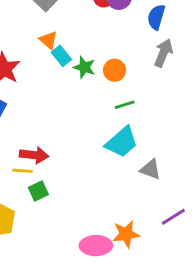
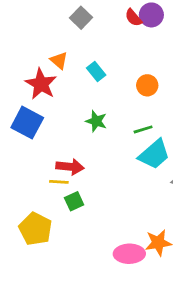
orange triangle: (48, 40) -> (59, 60), moved
green star: (84, 67) -> (96, 121), moved
green line: (125, 105) -> (143, 129), moved

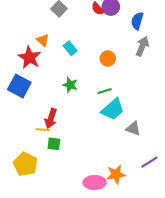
red arrow: (70, 167) -> (51, 118), turned 102
green square: (74, 201) -> (54, 144), turned 32

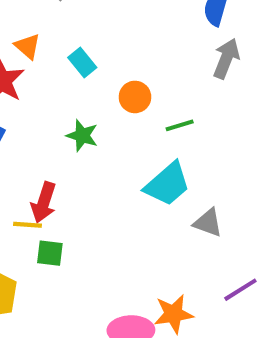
orange circle: (108, 58) -> (135, 97), moved
green line: (105, 91) -> (180, 125), moved

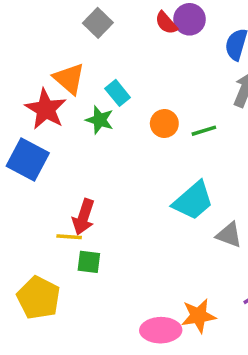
orange triangle: (27, 46) -> (69, 79), size x1.4
green line: (180, 125) -> (204, 131), moved
green star: (82, 136) -> (100, 120), moved

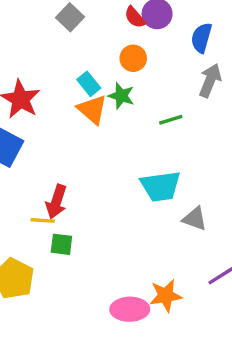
orange triangle: (69, 79) -> (92, 109), moved
green star: (100, 120) -> (121, 96), moved
orange circle: (164, 124) -> (133, 58), moved
cyan trapezoid: (193, 201) -> (160, 186), turned 33

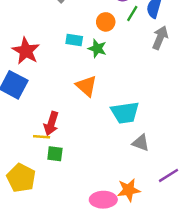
cyan rectangle: (89, 84) -> (74, 40), turned -42
orange triangle: (92, 109) -> (86, 86), moved
green line: (171, 120) -> (132, 13), moved, turned -42
gray triangle: (195, 219) -> (141, 143), moved

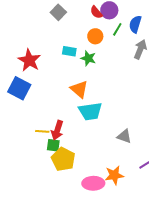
cyan trapezoid: (125, 113) -> (90, 111), moved
red arrow: (51, 123) -> (57, 130), moved
yellow pentagon: (21, 178) -> (63, 159), moved

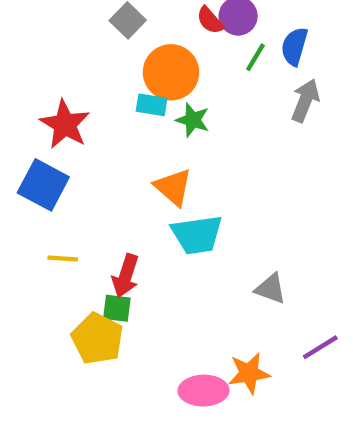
orange circle: (95, 36) -> (171, 72), moved, size x1.6
yellow line: (42, 131) -> (63, 259), moved
yellow pentagon: (63, 159) -> (97, 339), moved

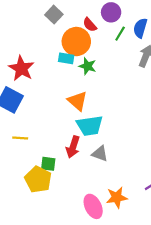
red semicircle: (210, 20) -> (90, 25), moved
red arrow: (126, 276) -> (73, 147), moved
gray triangle: (271, 289) -> (100, 154), moved
pink ellipse: (203, 391) -> (93, 206), turned 65

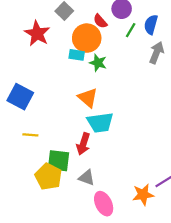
red star: (21, 68) -> (37, 34), moved
gray triangle: (100, 154) -> (87, 178), moved
green square: (48, 164) -> (59, 161), size x1.5
orange star: (117, 197) -> (143, 195), moved

